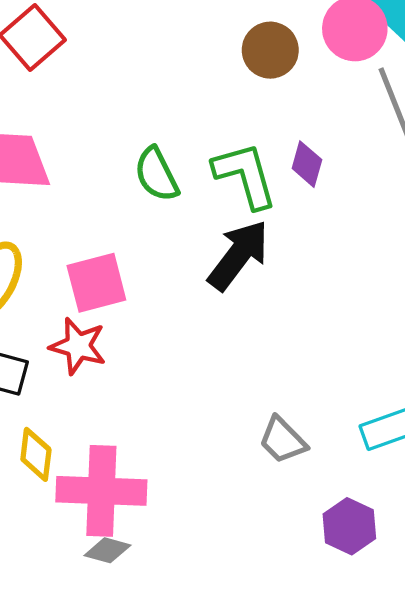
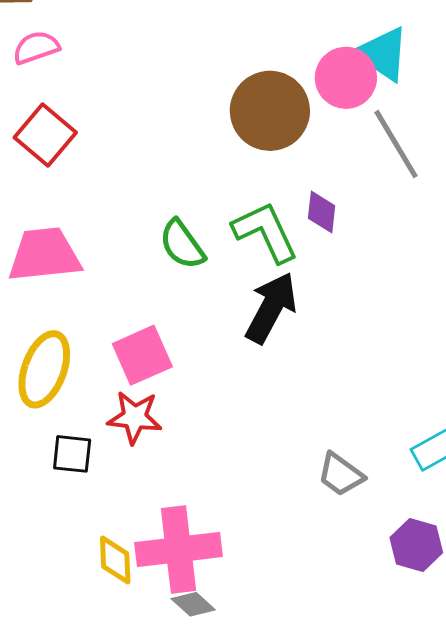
brown circle: (270, 50) -> (270, 111), size x1.5
yellow diamond: (36, 454) -> (115, 560), moved
gray diamond: (107, 550) -> (193, 604), turned 36

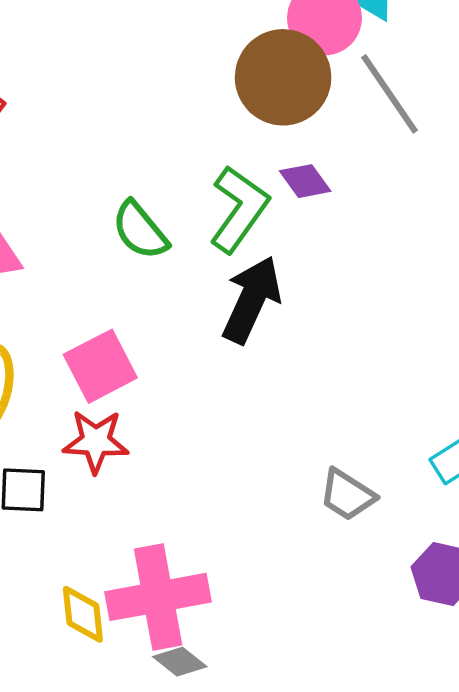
brown circle: (270, 111) -> (283, 77), moved
purple diamond: (322, 212) -> (305, 181), turned -39
green L-shape: (265, 232) -> (239, 209), turned 64

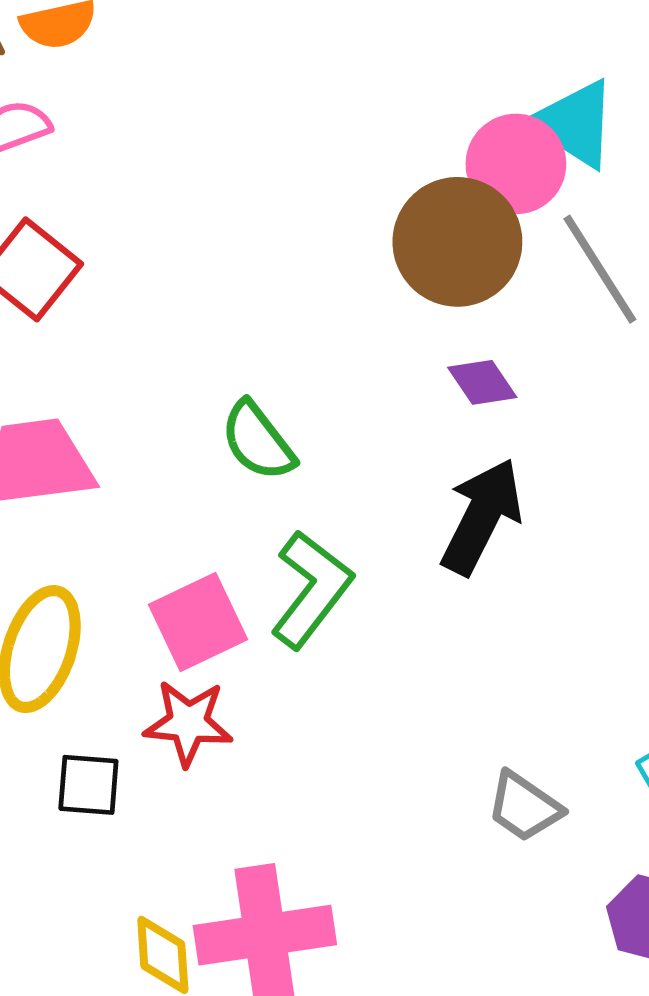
green L-shape: (239, 209) -> (311, 589), moved
black arrow: (252, 300) -> (482, 516), moved

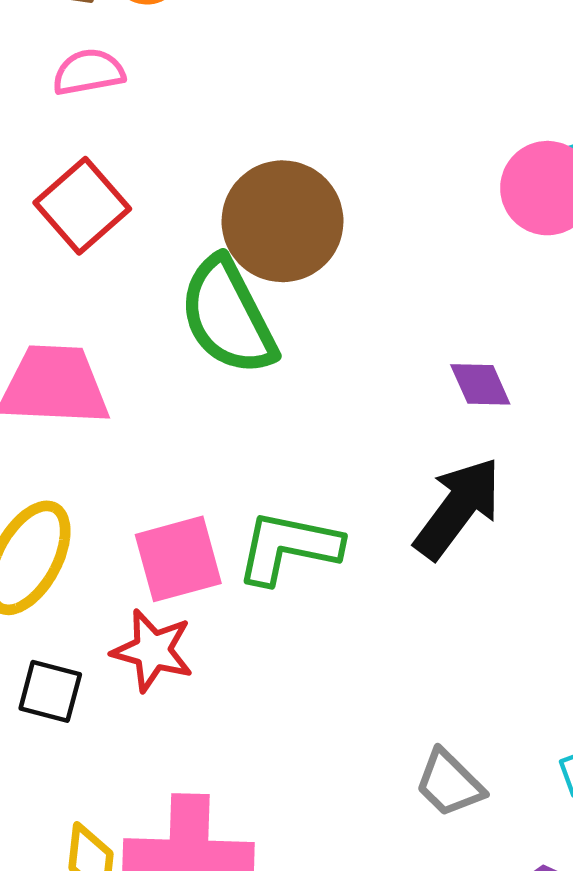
brown circle: (457, 242) -> (282, 221), moved
green semicircle: (258, 441) -> (228, 316), moved, size x1.5
green L-shape: (311, 589) -> (288, 547), turned -126

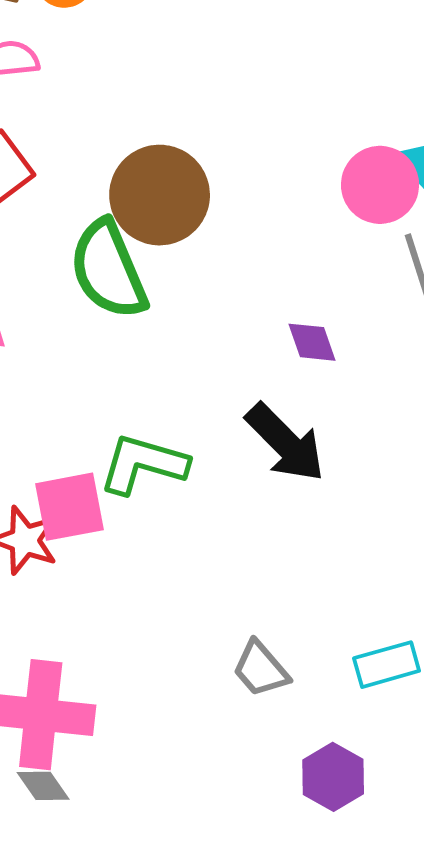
black arrow: (458, 508) -> (285, 443), turned 94
pink square: (178, 559) -> (70, 507), moved

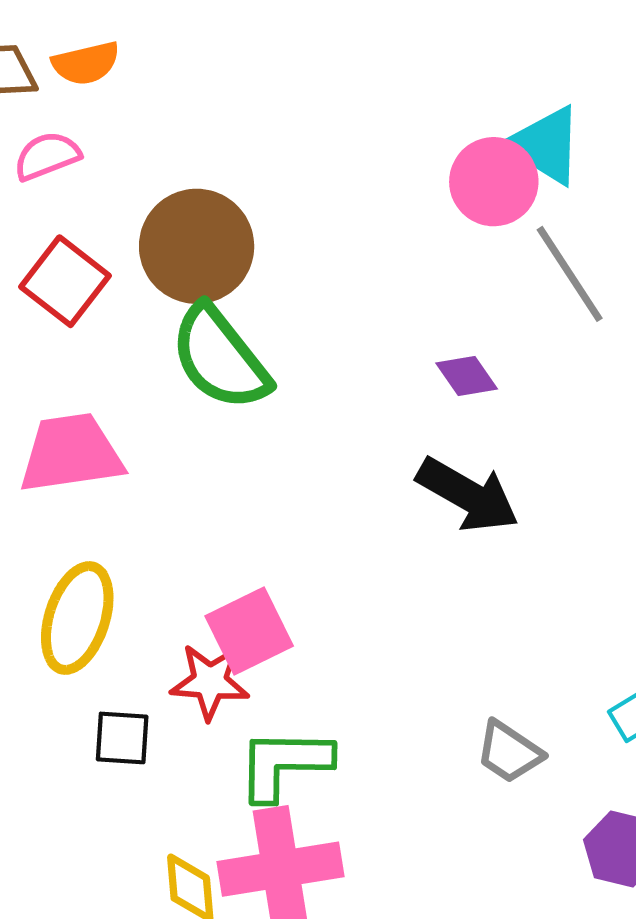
brown circle: (160, 195) -> (197, 246), moved
green L-shape: (143, 464) -> (284, 764), moved

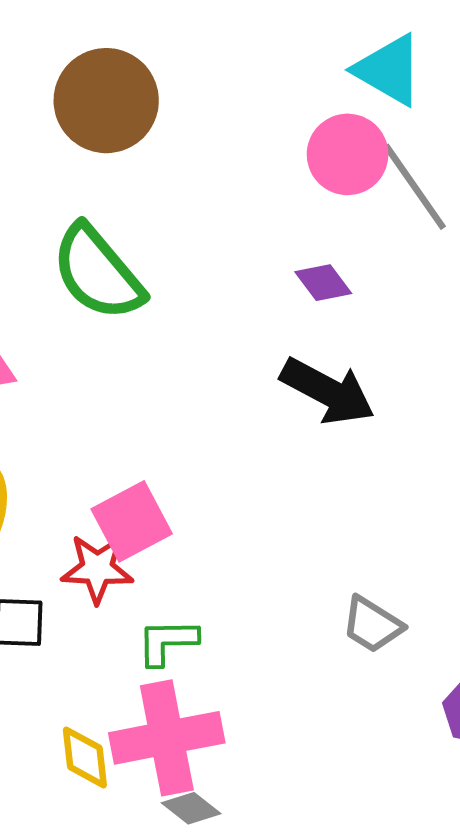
pink circle: (494, 182) -> (348, 154), moved
brown circle: (197, 246) -> (106, 101), moved
green L-shape: (284, 764) -> (167, 642), size x0.7

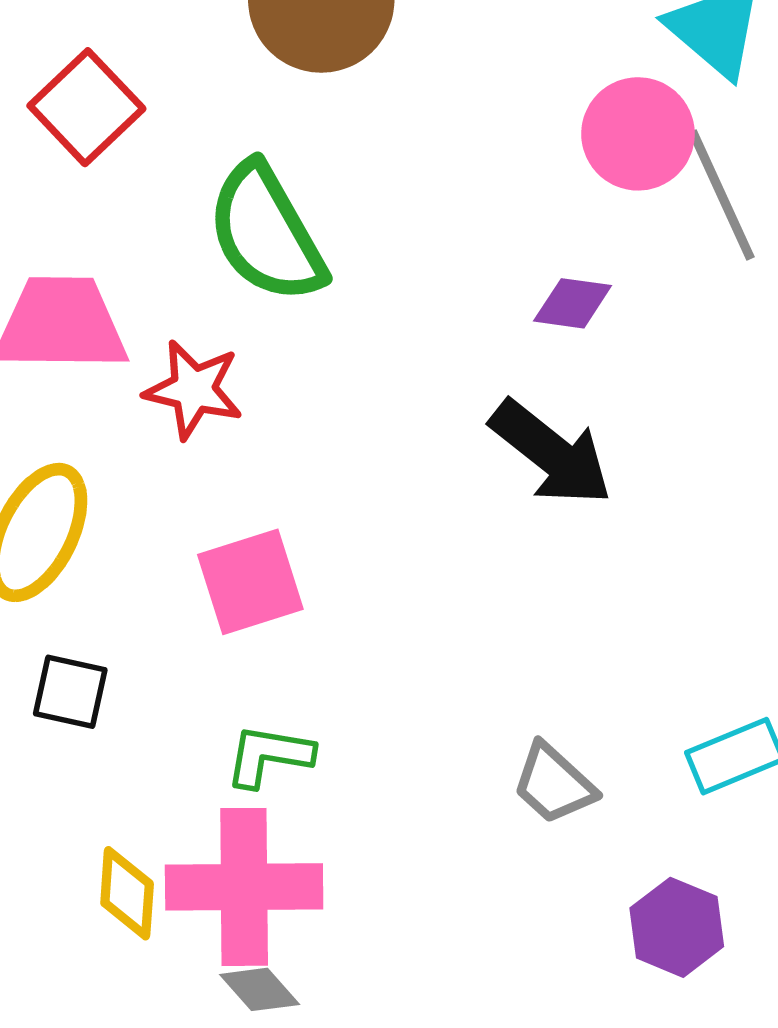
purple diamond: (323, 283) -> (573, 303), turned -56
red star: (97, 569) -> (194, 390), moved

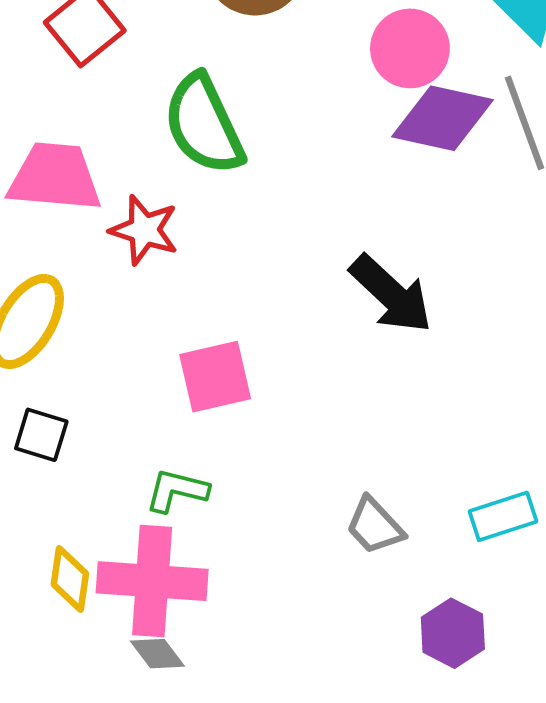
pink circle: (638, 134) -> (410, 48), moved
purple diamond: (573, 303) -> (443, 118), moved, size x1.8
pink square: (250, 582) -> (215, 377), moved

